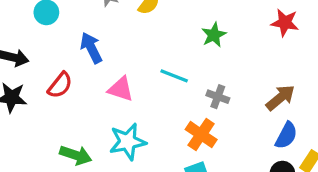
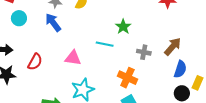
green star: (214, 35) -> (123, 27), moved
blue arrow: (91, 48) -> (53, 22), moved
gray cross: (218, 97) -> (144, 52), moved

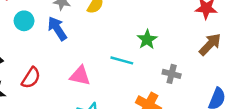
cyan circle: (19, 18) -> (24, 21), moved
brown arrow: (173, 46) -> (210, 44), moved

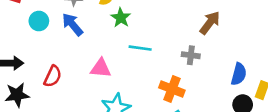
green star: (147, 39) -> (121, 18), moved
brown arrow: (210, 44) -> (210, 23), moved

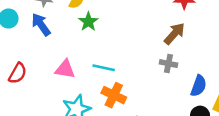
cyan line: (140, 48) -> (104, 68), moved
gray cross: (191, 55) -> (168, 64), moved
orange cross: (172, 89) -> (114, 95), moved

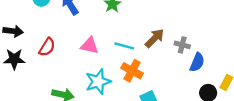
brown arrow: (174, 34) -> (155, 38), moved
blue semicircle: (199, 86) -> (197, 62), moved

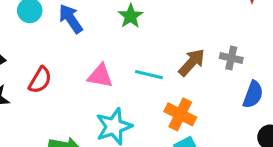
gray cross: (182, 45) -> (231, 58), moved
orange cross: (132, 71) -> (180, 114), moved

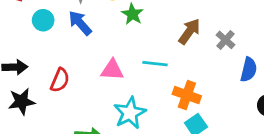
gray cross: (231, 58) -> (226, 40), turned 36
brown arrow: (192, 62) -> (189, 31), moved

